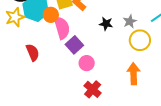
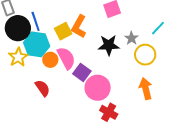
orange circle: (51, 15) -> (50, 60), moved
black star: (106, 24) -> (109, 45), size x1.5
pink circle: (87, 63) -> (98, 88), size x1.6

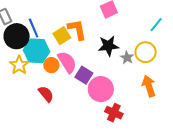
orange L-shape: (79, 26) -> (77, 30), turned 145
gray star: (131, 38) -> (127, 58), moved

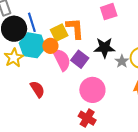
orange circle: (51, 65) -> (50, 46), moved
purple square: (84, 75) -> (80, 59), moved
red cross: (114, 113) -> (87, 118), moved

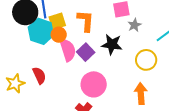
yellow square: (59, 33) -> (57, 21), moved
yellow star: (14, 58) -> (15, 83), moved
gray star: (122, 61) -> (134, 25), moved

